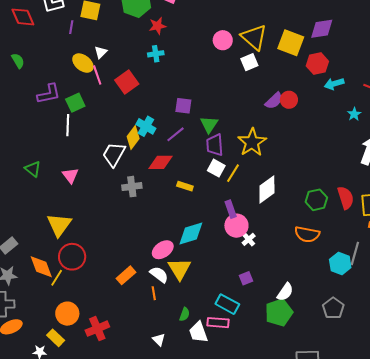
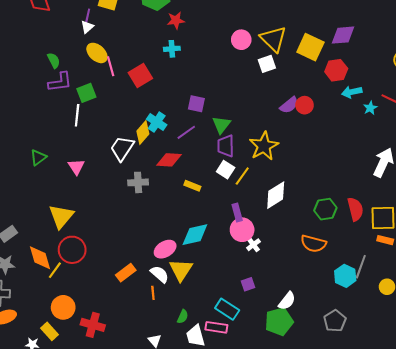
white triangle: (101, 52) -> (87, 27), moved
green semicircle: (18, 61) -> (54, 60), moved
cyan star: (354, 114) -> (370, 108), moved
green triangle: (33, 169) -> (38, 157), turned 42
red cross: (97, 329) -> (93, 325), turned 35

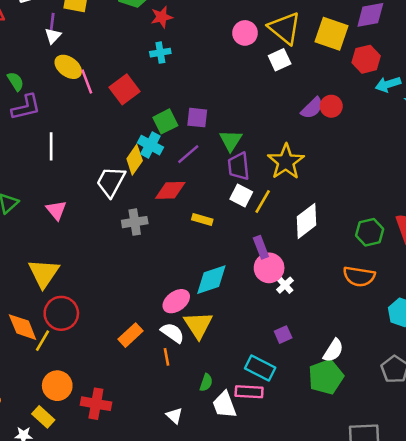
green square: (86, 93) -> (165, 121), moved

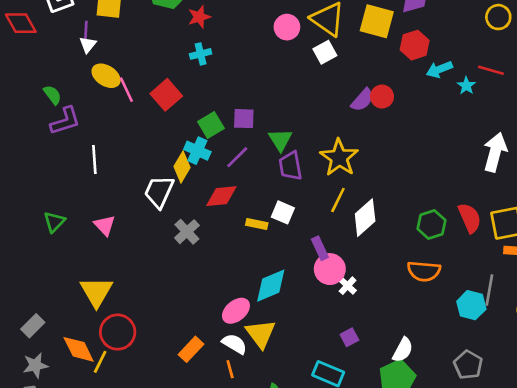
white square: (241, 196) -> (283, 212), moved
yellow line: (263, 202) -> (338, 200), moved
gray cross: (135, 222) -> (187, 232), turned -30

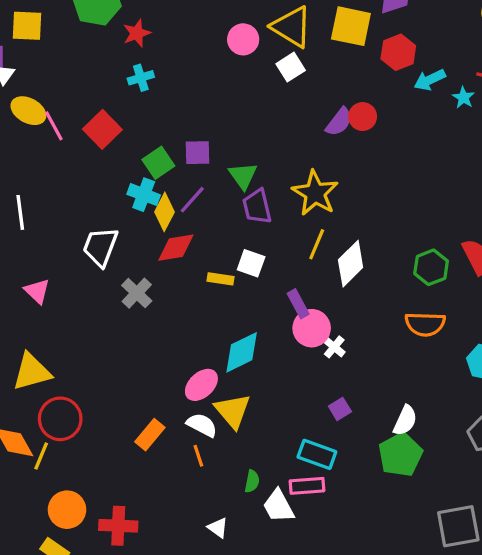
yellow diamond: (182, 167) -> (164, 212), moved
yellow triangle: (96, 292) -> (32, 372), turned 48

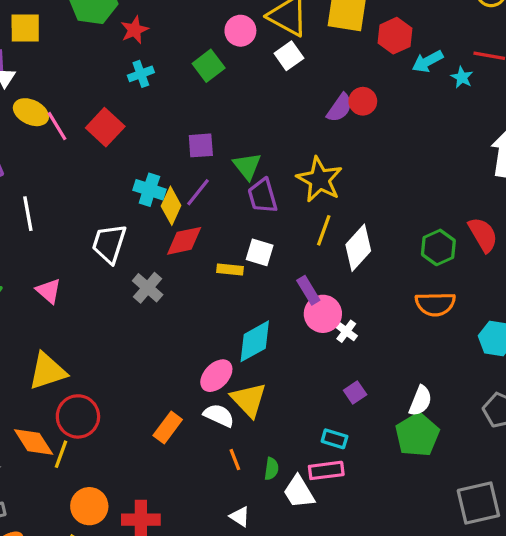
green square: (158, 163) -> (209, 66), moved
cyan rectangle: (317, 454) -> (334, 439), size x0.7
orange line: (198, 456) -> (235, 460), moved

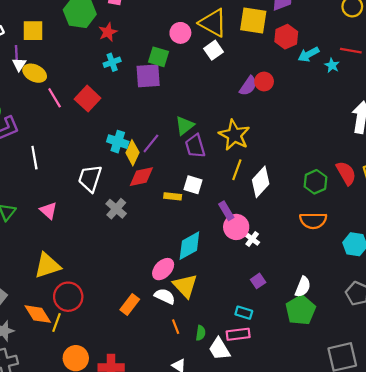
green square: (209, 66) -> (159, 57), turned -36
yellow ellipse: (31, 112) -> (35, 73), moved
purple square: (201, 145) -> (148, 76), moved, size x1.4
green triangle: (247, 166) -> (185, 126), turned 30

